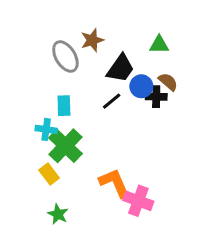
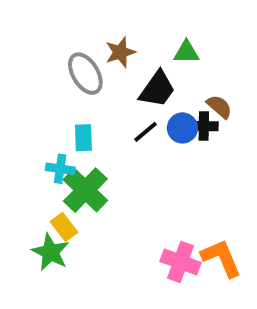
green triangle: (159, 45) -> (186, 52), moved
blue circle: (141, 86) -> (182, 128), moved
orange L-shape: (115, 183) -> (221, 258), moved
green star: (58, 214) -> (50, 252), moved, size x1.4

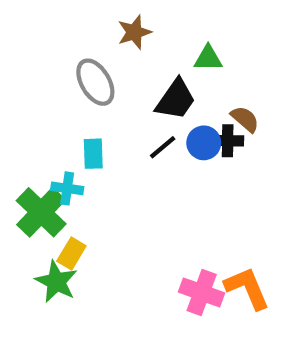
brown star: (120, 52) -> (134, 32), moved
green cross: (85, 190) -> (41, 212), moved
yellow rectangle: (64, 227) -> (71, 253), turned 68

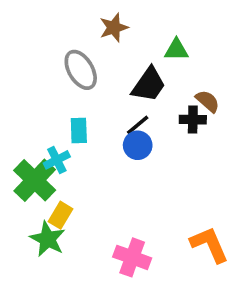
blue circle: (204, 143) -> (138, 145), moved
cyan cross: (67, 188) -> (57, 160), turned -35
pink cross: (202, 292) -> (132, 257), moved

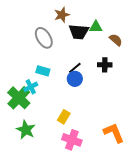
black trapezoid: (149, 85) -> (79, 32), moved, turned 60
brown semicircle: (208, 101) -> (116, 40), moved
cyan rectangle: (79, 131) -> (43, 71), turned -72
yellow rectangle: (60, 215) -> (64, 117), moved

